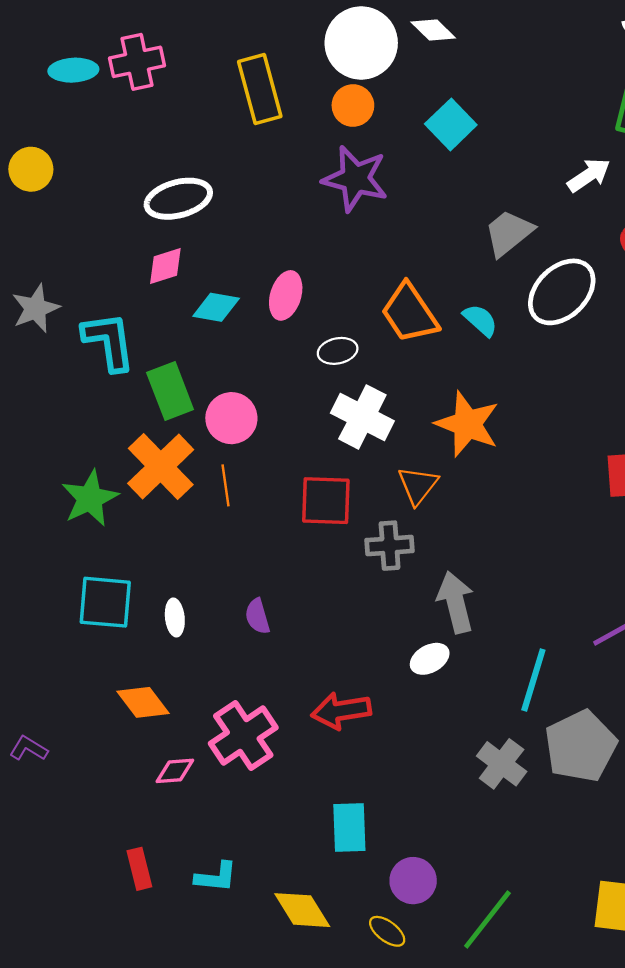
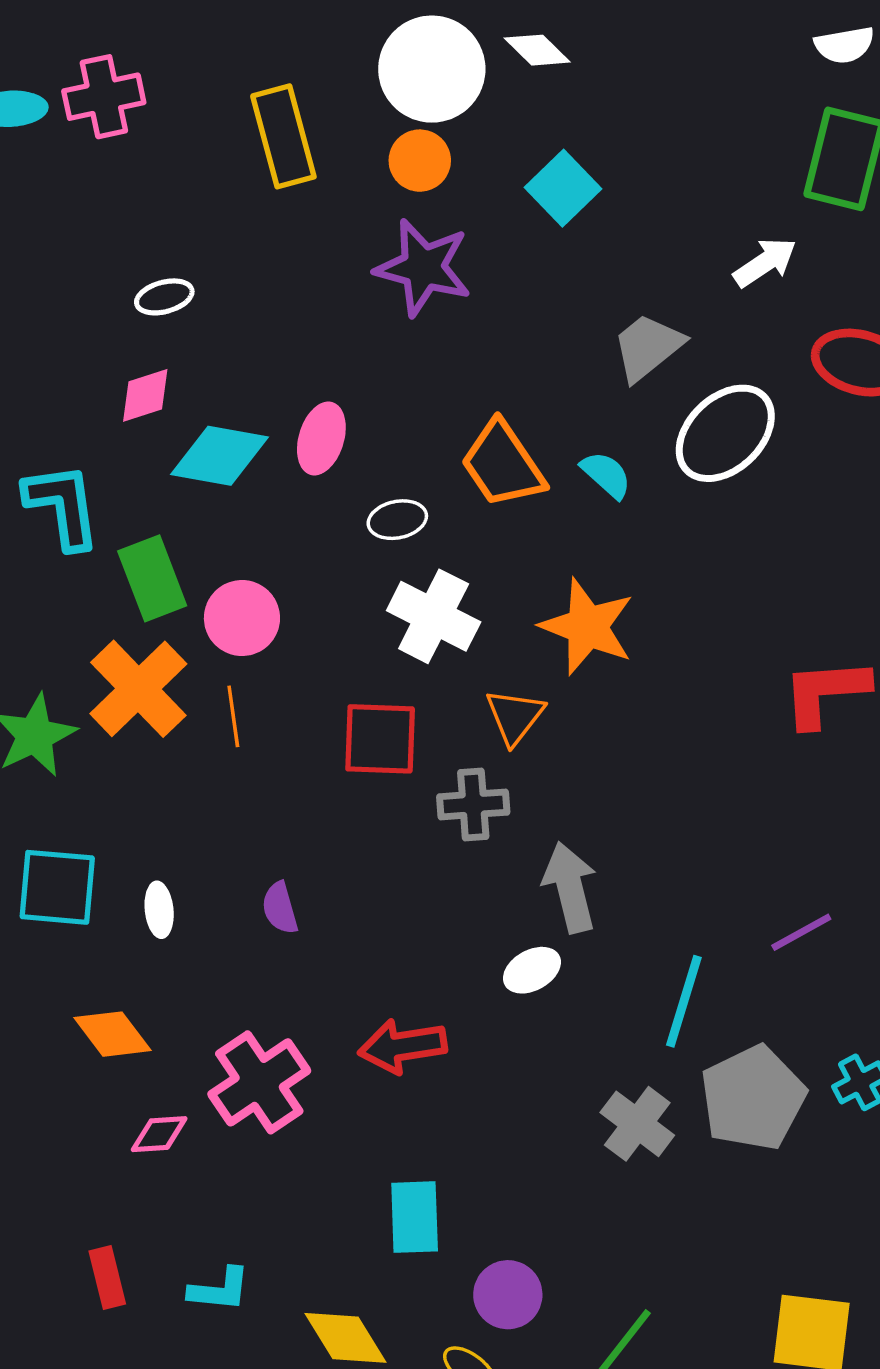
white ellipse: (178, 199) -> (164, 297), size x0.6
cyan diamond: (216, 307) -> (220, 456), size x1.4

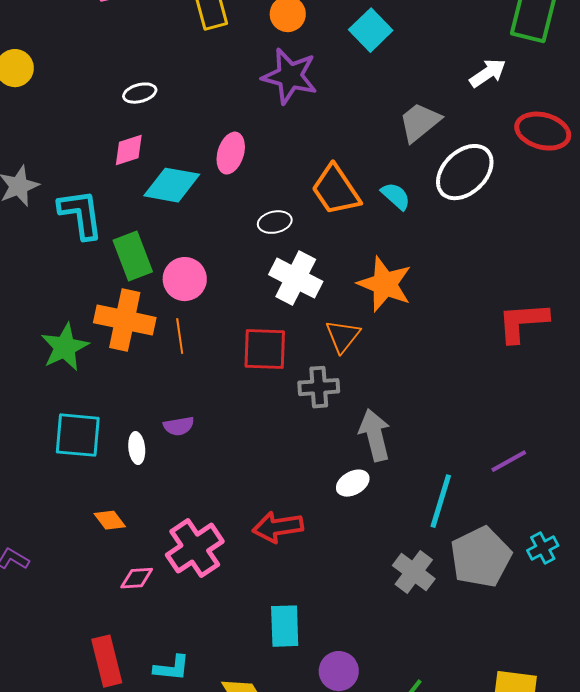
pink ellipse: (321, 438) -> (231, 153), moved
orange cross: (138, 689) -> (125, 320), turned -34
purple semicircle: (280, 908) -> (179, 426), moved, turned -84
orange diamond: (112, 1034) -> (110, 520), size x0.7
red rectangle: (107, 1277) -> (107, 661), size x1.4

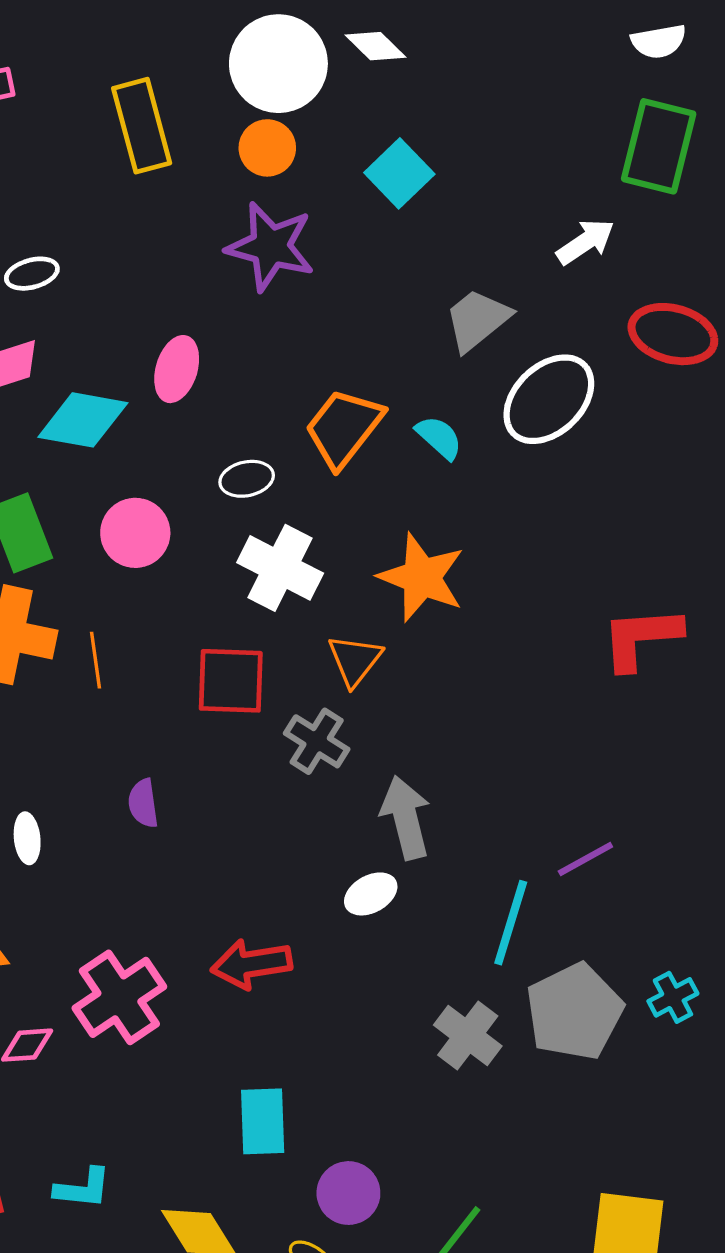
orange trapezoid: (336, 190) -> (344, 428), turned 72
pink circle: (185, 279) -> (135, 533), moved
gray cross: (319, 387) -> (317, 741), turned 36
purple semicircle: (179, 426) -> (143, 803), moved, turned 92
purple line: (509, 461) -> (585, 859), moved

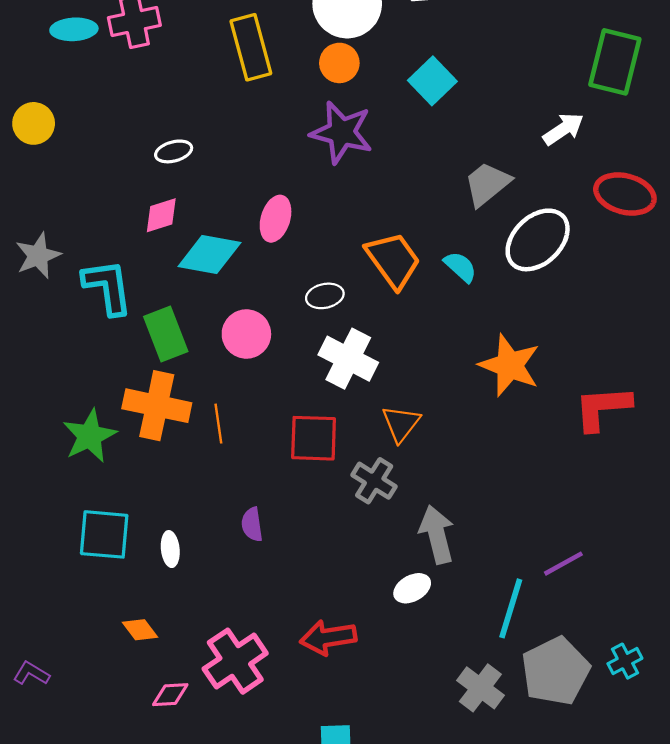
orange trapezoid: (344, 428) -> (393, 260), turned 106
orange star: (422, 577) -> (510, 365), moved

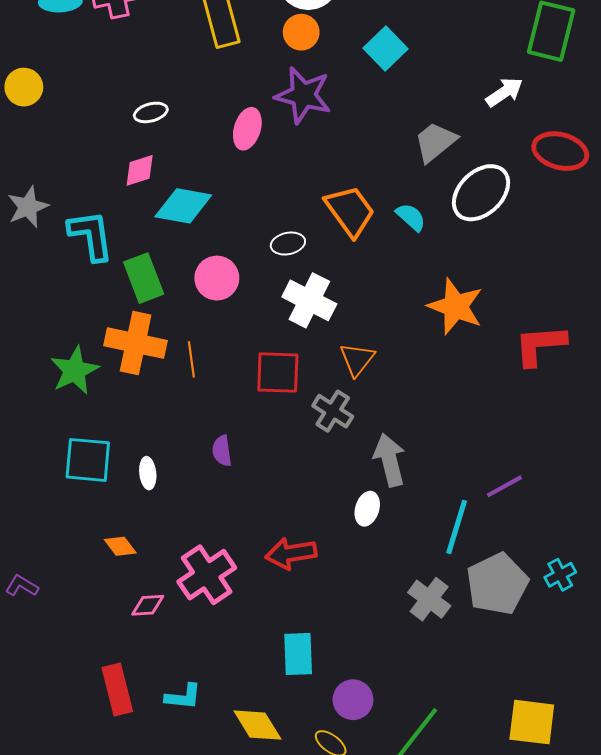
pink ellipse: (276, 219) -> (247, 129), moved
white ellipse: (412, 588) -> (367, 509), turned -44

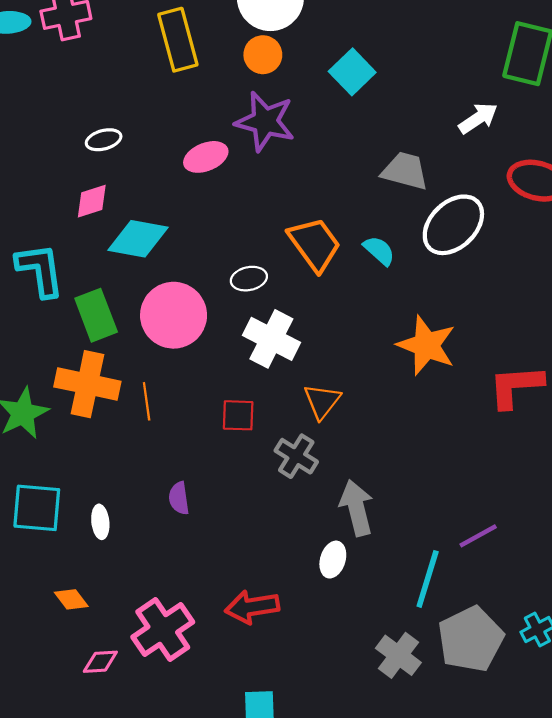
pink ellipse: (247, 129) -> (206, 157), turned 51
gray trapezoid: (435, 142) -> (405, 171), turned 54
pink circle: (217, 278) -> (174, 315), size x1.4
red square: (278, 373) -> (238, 415), size x0.7

